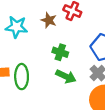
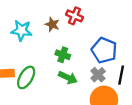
green ellipse: (22, 77) -> (26, 77), turned 30

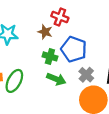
brown star: (52, 24) -> (45, 32), moved
blue pentagon: (104, 50) -> (74, 49), moved

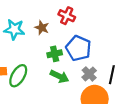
brown star: (45, 32) -> (42, 28), moved
green cross: (50, 56) -> (55, 54), turned -32

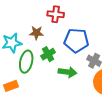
green cross: (55, 54) -> (48, 54), moved
green ellipse: (18, 76) -> (26, 62), moved

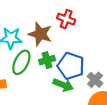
brown star: (36, 33) -> (40, 34), size x1.5
blue pentagon: (76, 40) -> (71, 66), moved

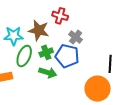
gray cross: (95, 80) -> (76, 37), moved
green arrow: (63, 85) -> (48, 73), moved

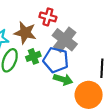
gray cross: (76, 37) -> (65, 40), size x1.6
green arrow: (48, 73) -> (63, 79), moved

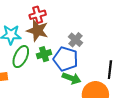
red cross: (48, 17) -> (38, 15), moved, turned -35
gray cross: (65, 40) -> (76, 40), size x0.6

